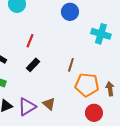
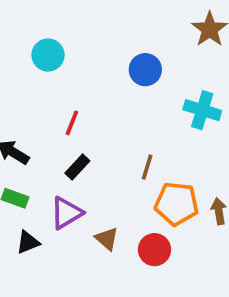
purple triangle: (27, 107) -> (66, 213), moved
red circle: (94, 113) -> (154, 250), moved

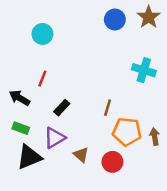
blue circle: (145, 70) -> (115, 20), moved
red line: (72, 123) -> (42, 79), moved
black triangle: (28, 242) -> (29, 157), size x1.6

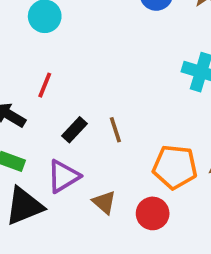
brown line: (108, 108) -> (115, 130), moved, turned -35

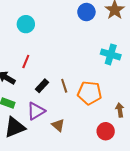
orange pentagon: (175, 167) -> (89, 93), moved
red circle: (153, 213) -> (106, 131), moved

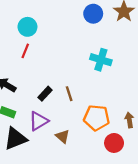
cyan cross: (111, 54) -> (101, 60), moved
red line: (26, 62) -> (25, 51), moved
orange pentagon: (89, 93) -> (96, 118), moved

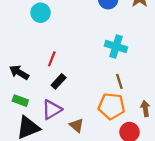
red line: (25, 51) -> (52, 59), moved
brown line: (69, 94) -> (119, 81), moved

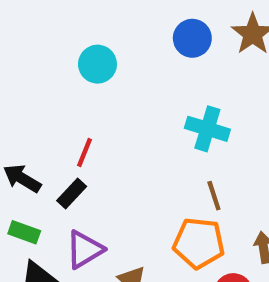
cyan circle: (41, 13) -> (97, 64), moved
black rectangle: (59, 81) -> (72, 193), moved

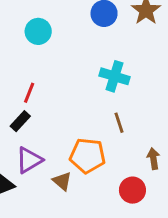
orange pentagon: (199, 243) -> (88, 156), moved

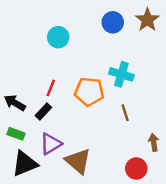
orange pentagon: (88, 156) -> (89, 92), moved
brown triangle: (62, 181) -> (78, 161), size x1.6

